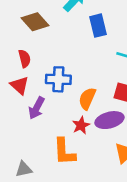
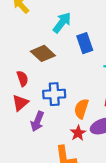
brown diamond: (35, 22) -> (43, 53), moved
red triangle: (20, 85) -> (20, 103), turned 42

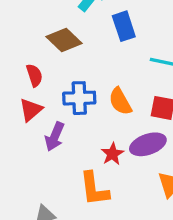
orange semicircle: (81, 109) -> (120, 101), moved, turned -48

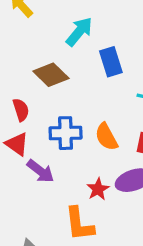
red triangle: (31, 110) -> (17, 144), turned -45
purple arrow: (55, 137) -> (40, 171), turned -76

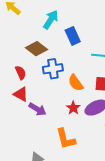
blue cross: (66, 133) -> (53, 69), moved
red star: (98, 189) -> (73, 108), moved

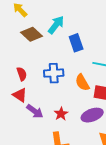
brown diamond: (37, 49) -> (32, 34), moved
orange semicircle: (76, 83) -> (82, 83), moved
red star: (73, 108) -> (61, 114), moved

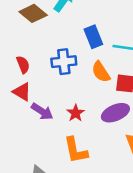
blue rectangle: (76, 43) -> (93, 37), moved

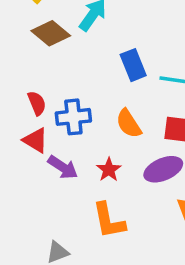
blue cross: (64, 62) -> (73, 117), moved
orange semicircle: (101, 72) -> (129, 124), moved

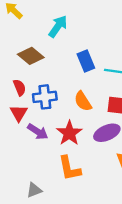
brown diamond: (51, 33) -> (31, 56), moved
red triangle: (35, 140) -> (19, 113), turned 30
red star: (109, 170) -> (69, 133), size x1.5

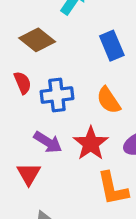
red triangle: (19, 113) -> (29, 174), moved
orange L-shape: (69, 168) -> (113, 188), moved

